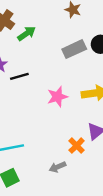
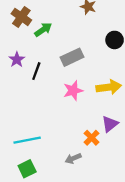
gray rectangle: (74, 49) -> (72, 57), moved
black line: (19, 76) -> (36, 71), turned -54

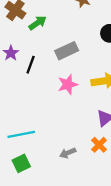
orange cross: (92, 138) -> (99, 145), moved

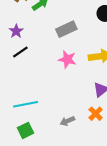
black line: (31, 65) -> (20, 52), moved, turned 35
pink star: (68, 84) -> (67, 59), turned 30

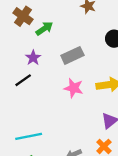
purple star: (16, 31) -> (33, 58), moved

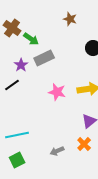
green arrow: (44, 29) -> (31, 39), turned 70
gray rectangle: (72, 55) -> (44, 58), moved

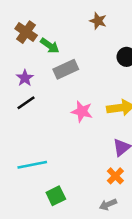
purple star: (21, 65) -> (25, 78), moved
gray arrow: (57, 151) -> (108, 204), moved
green square: (17, 160) -> (56, 196), moved

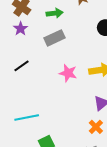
green arrow: (50, 46) -> (55, 13), moved, turned -42
purple star: (25, 78) -> (20, 29), moved

